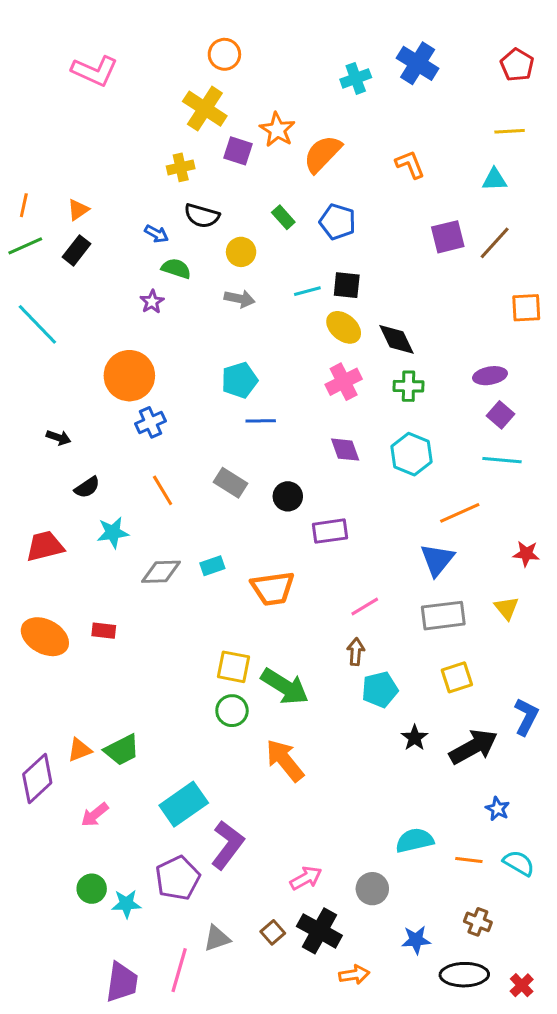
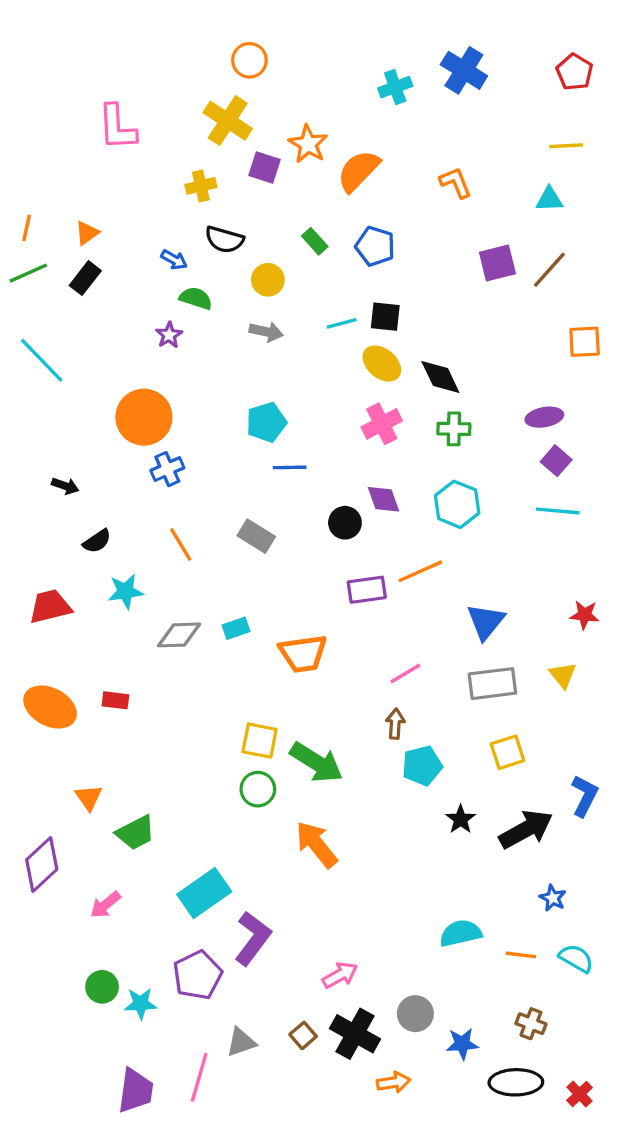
pink L-shape: (95, 71) -> (117, 127), moved, turned 63
black circle: (288, 496) -> (345, 523), moved
orange line: (460, 513) -> (420, 571), moved
orange triangle: (80, 750) -> (89, 797), moved, turned -44
gray circle: (372, 889) -> (415, 1014), moved

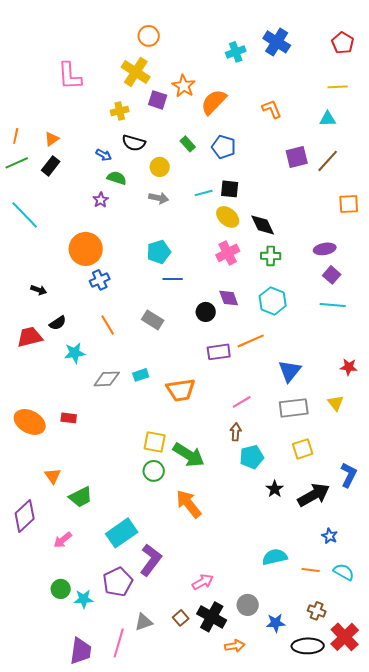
red trapezoid: (50, 606) -> (30, 337), moved
red cross: (580, 1094) -> (345, 637), moved, size x1.8

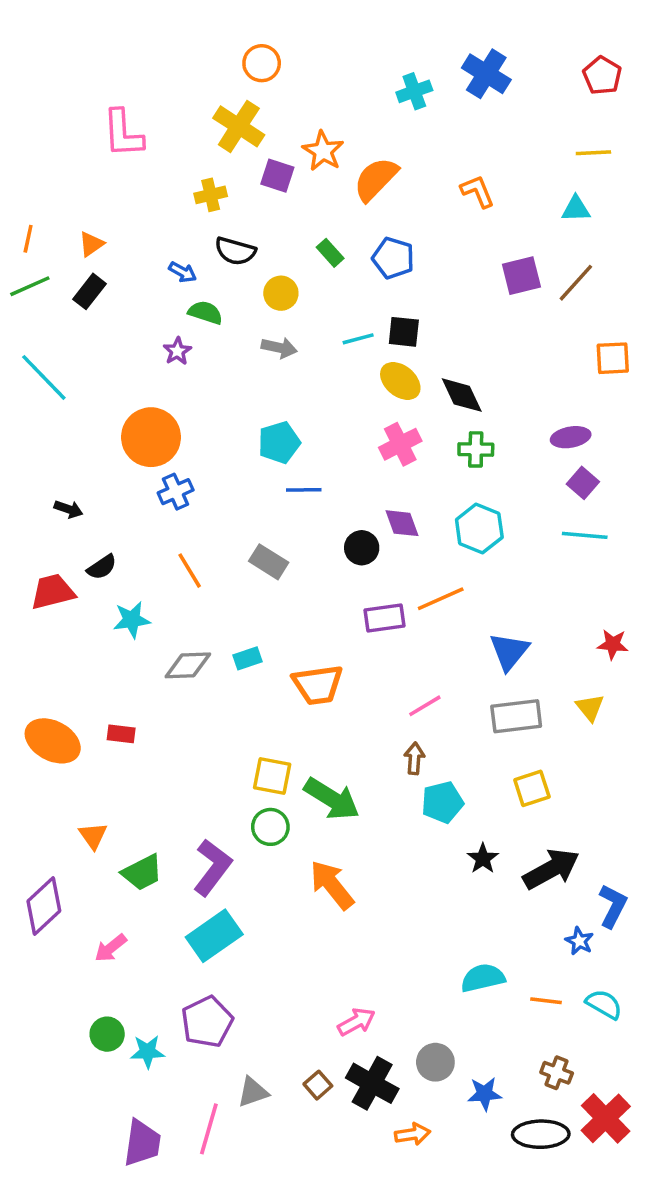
blue L-shape: (349, 475) -> (613, 906), moved
purple L-shape: (151, 560) -> (212, 867), moved

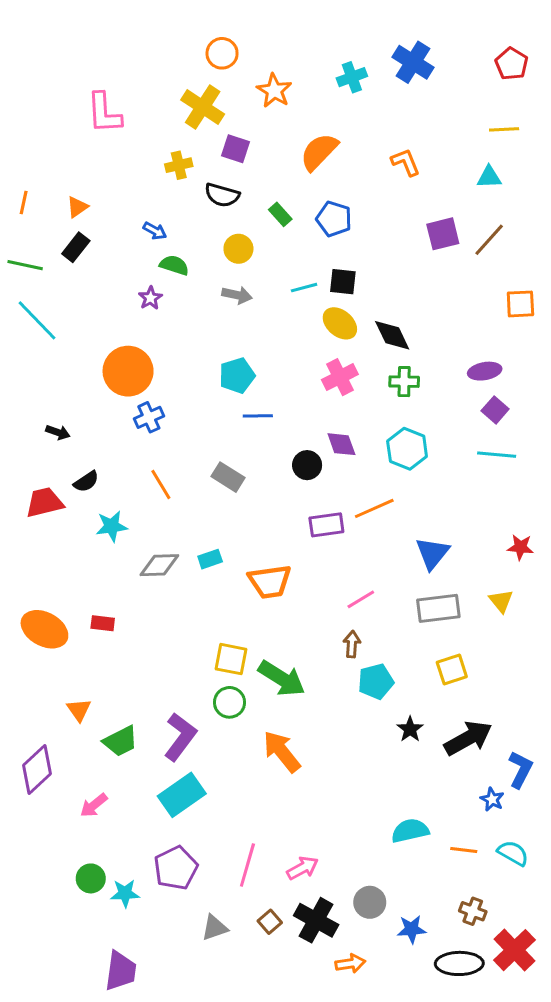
orange star: (323, 151) -> (274, 91), moved
black semicircle: (235, 251) -> (222, 195), moved
green line: (30, 286) -> (25, 265), moved, turned 36
pink line: (209, 1129) -> (247, 865), moved

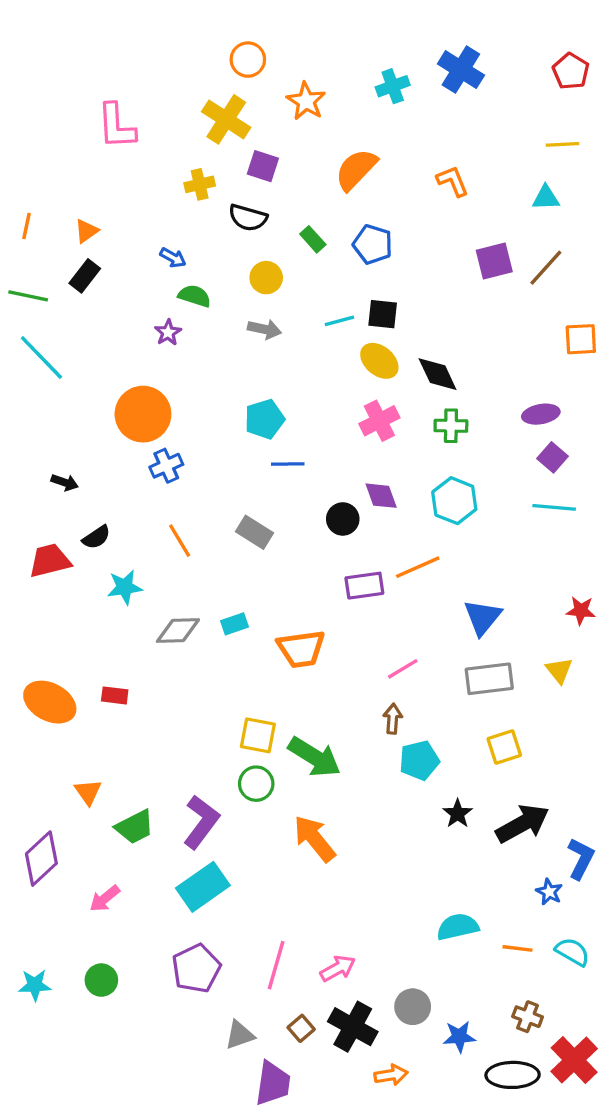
cyan star: (125, 893) -> (35, 985), moved
purple trapezoid: (121, 971) -> (273, 1083), moved

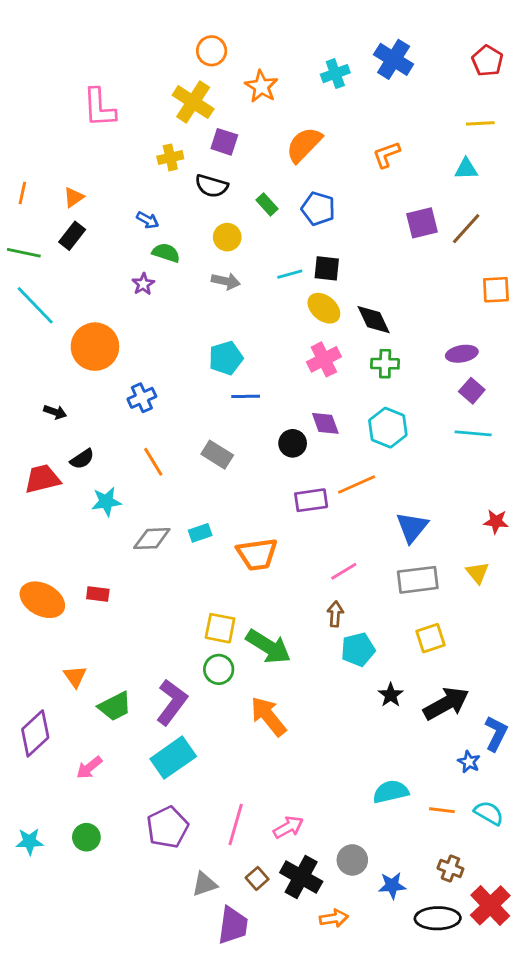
orange L-shape: (453, 181) -> (386, 155), turned -88
orange circle: (143, 414) -> (95, 347), moved

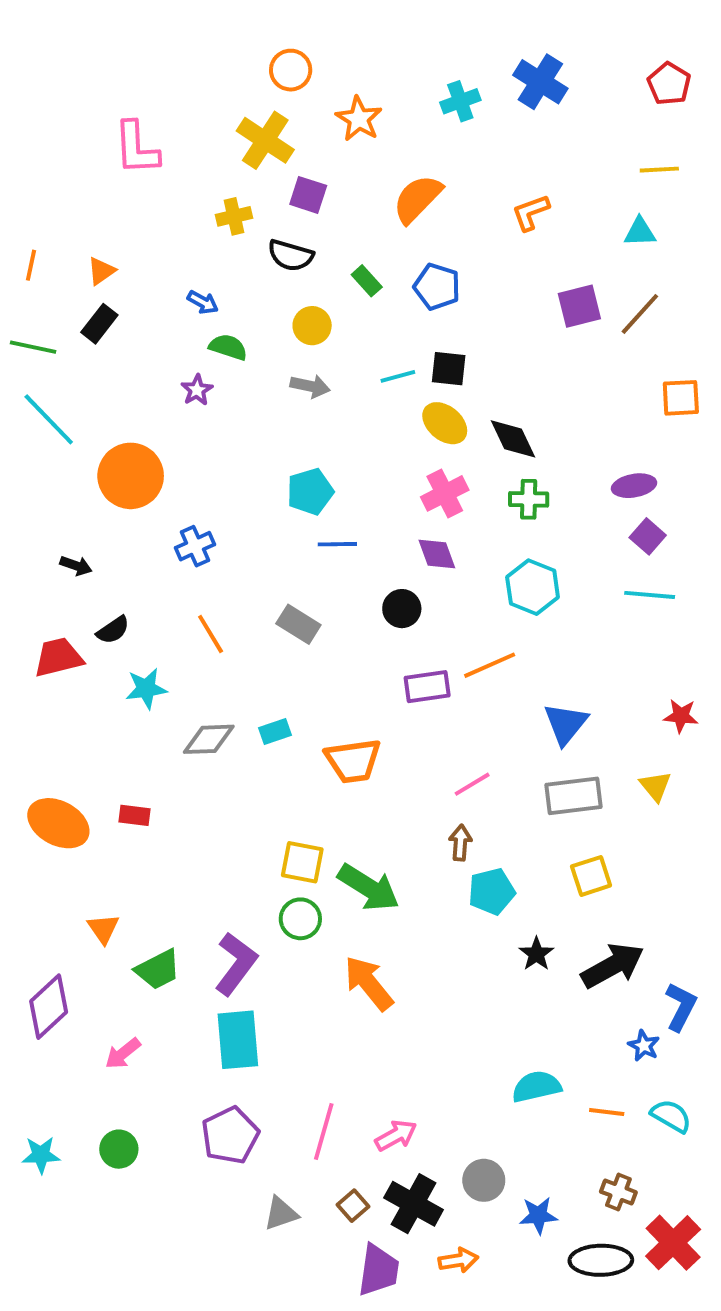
purple diamond: (325, 423) -> (437, 554), moved
cyan rectangle: (173, 758) -> (238, 1040), turned -60
purple trapezoid: (233, 925) -> (378, 1270), moved

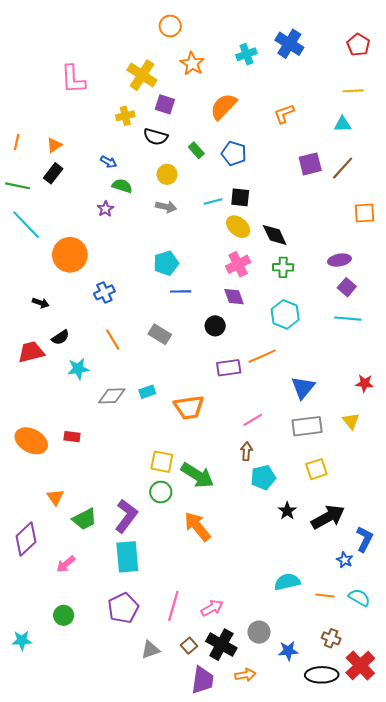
orange circle: (291, 70) -> (170, 26), moved
cyan star: (41, 1155) -> (22, 640), moved

